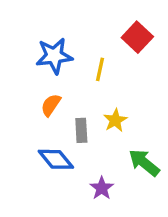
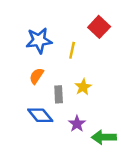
green arrow: (144, 163) -> (104, 137), moved, turned -40
purple star: (102, 188) -> (77, 124), moved

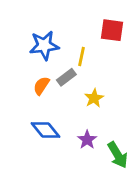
red square: (99, 27) -> (112, 30), turned -35
gray rectangle: (59, 94) -> (66, 77), moved, turned 56
green arrow: (104, 137) -> (118, 155), turned -120

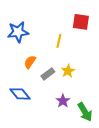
blue star: (44, 45) -> (18, 32), moved
gray rectangle: (66, 77) -> (48, 74), moved
blue diamond: (46, 130) -> (20, 94), moved

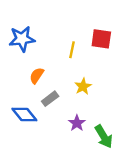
red square: (81, 22) -> (101, 39), moved
gray rectangle: (48, 74) -> (50, 99), moved

